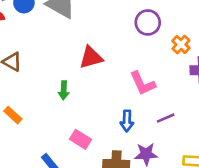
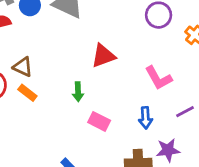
orange rectangle: (13, 115) -> (27, 93), moved
pink rectangle: (81, 139) -> (99, 121), moved

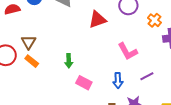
red triangle: (103, 56) -> (97, 20), moved
brown triangle: (23, 67) -> (29, 42), turned 35

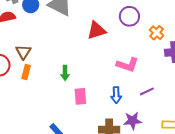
pink L-shape: (128, 51) -> (127, 65), turned -45
orange rectangle: (32, 61) -> (26, 72), turned 64
pink rectangle: (84, 83) -> (80, 96), turned 56

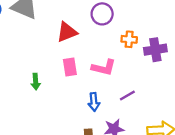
orange cross: (157, 33) -> (129, 39), moved, turned -32
pink rectangle: (80, 96) -> (70, 67), moved

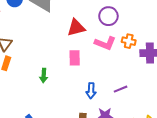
pink L-shape: (104, 68) -> (105, 43), moved
green arrow: (36, 82) -> (44, 76), moved

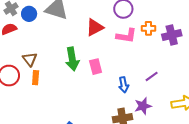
pink rectangle: (75, 58) -> (96, 67), moved
green arrow: (44, 76) -> (72, 59), moved, size x1.6

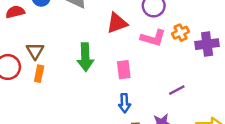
orange cross: (148, 28) -> (180, 33), turned -32
pink rectangle: (96, 67) -> (124, 70), moved
blue arrow: (124, 85) -> (124, 103), moved

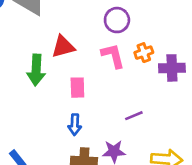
red triangle: (117, 23) -> (63, 47), moved
pink L-shape: (153, 38) -> (113, 56), turned -125

